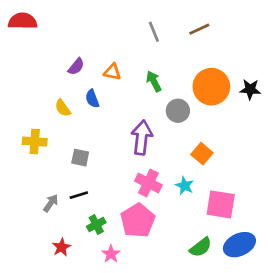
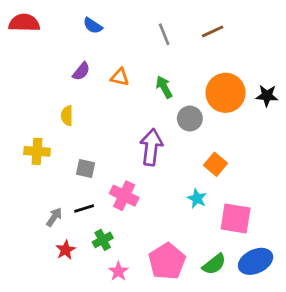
blue semicircle: (92, 99) -> (93, 26), moved, turned -36
yellow semicircle: (63, 108) -> (67, 116), turned 36
pink cross: (148, 183) -> (124, 196), moved
pink pentagon: (138, 220) -> (167, 261), moved
red star: (61, 247) -> (66, 250), moved

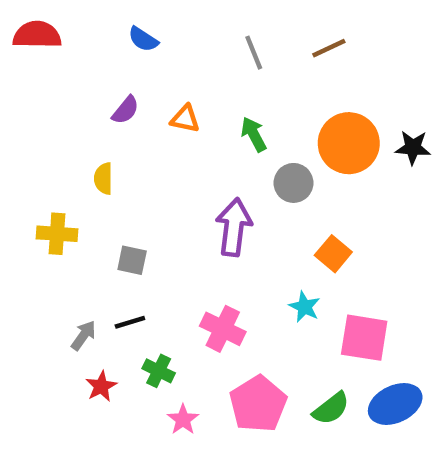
pink cross: (124, 196) -> (223, 329), moved
green cross: (103, 240) -> (159, 371), turned -36

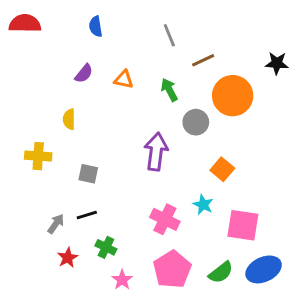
blue semicircle: (143, 39) -> (96, 26), turned 48
brown line: (329, 48) -> (203, 60), moved
black star: (413, 148) -> (277, 63), moved
pink cross: (223, 329) -> (165, 219), moved

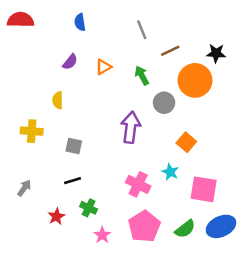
black star: (277, 63) -> (216, 53), moved
orange triangle: (124, 79) -> (103, 67), turned -42
gray arrow: (56, 224) -> (24, 188), moved

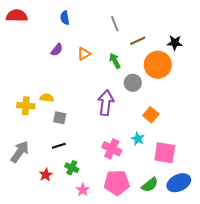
yellow semicircle: (58, 100) -> (47, 98), moved, turned 96
gray arrow: (24, 188) -> (20, 152), size x1.6
pink pentagon: (144, 226) -> (117, 183), turned 30

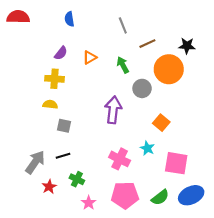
yellow cross: (26, 106) -> (54, 79), moved
gray arrow: (20, 152) -> (35, 162), moved

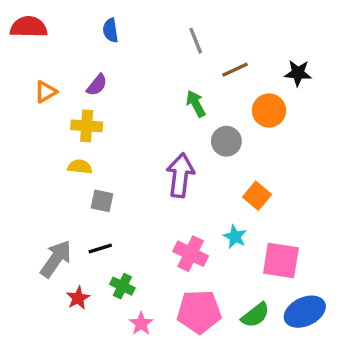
orange triangle: (90, 57) -> (46, 92), moved
orange circle: (169, 69) -> (269, 110), size x0.7

